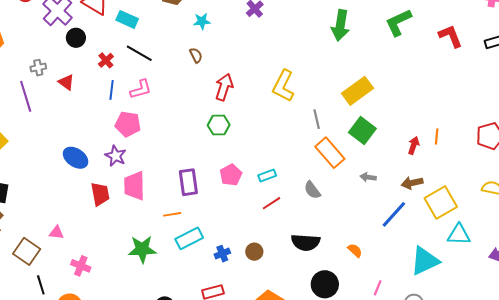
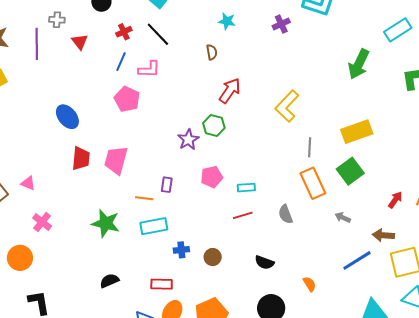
purple star: (116, 156) -> (188, 140), moved
purple rectangle: (188, 182) -> (167, 185), moved, size x0.6
black semicircle: (306, 242) -> (264, 262), size x0.7

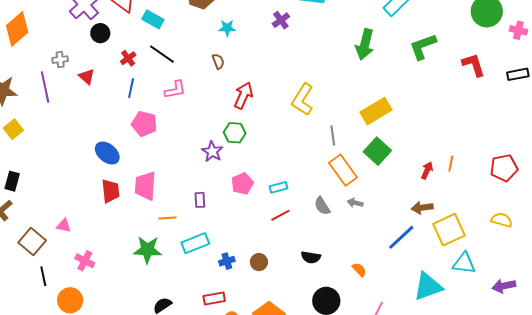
pink L-shape: (149, 69) -> (175, 90), moved
blue ellipse: (67, 117) -> (107, 153), moved
orange line: (144, 198) -> (167, 218), moved
gray arrow: (343, 218) -> (355, 203), moved

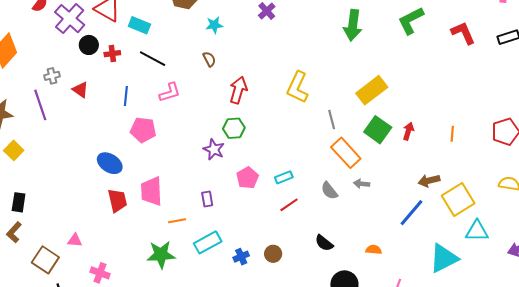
red cross: (128, 58) -> (112, 54), moved, turned 35
red arrow: (427, 170) -> (408, 131), moved
black semicircle: (311, 257) -> (324, 243), turned 36
orange semicircle: (359, 270) -> (374, 250), turned -35

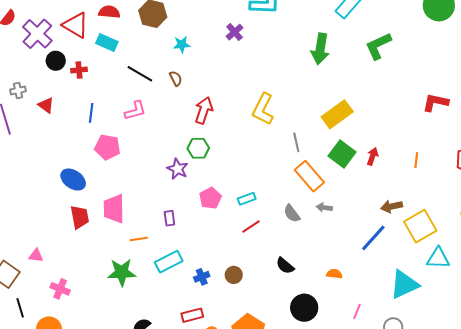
red L-shape: (463, 33) -> (435, 102), moved, turned -56
black line: (153, 59) -> (140, 74), moved

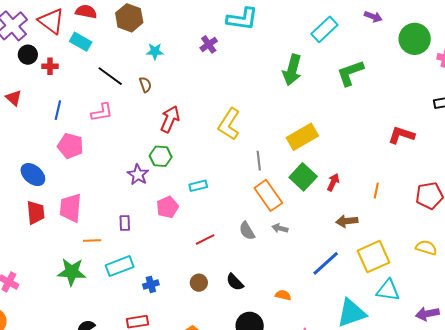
cyan rectangle: (247, 199) -> (198, 186), moved
brown arrow: (392, 206) -> (347, 221), moved
brown circle: (234, 275) -> (199, 283), moved

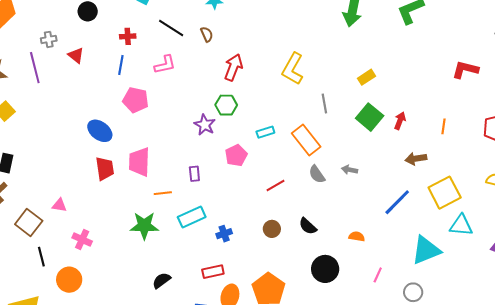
red cross: (50, 66) -> (128, 36), moved
yellow rectangle: (302, 137) -> (367, 77), size x0.6
orange rectangle: (268, 195) -> (306, 140), moved

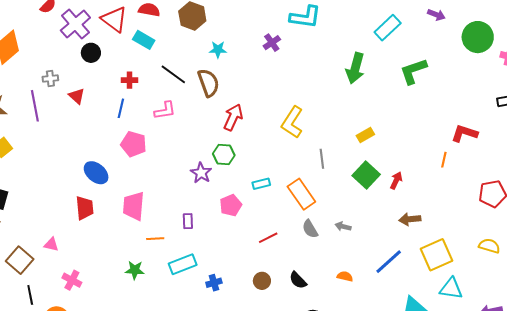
brown semicircle: (207, 34) -> (208, 83), size x1.8
orange line: (444, 126) -> (444, 160), moved
red trapezoid: (105, 169) -> (85, 208), moved
green star: (144, 226) -> (135, 270), size x0.7
orange semicircle: (357, 236) -> (345, 276), moved

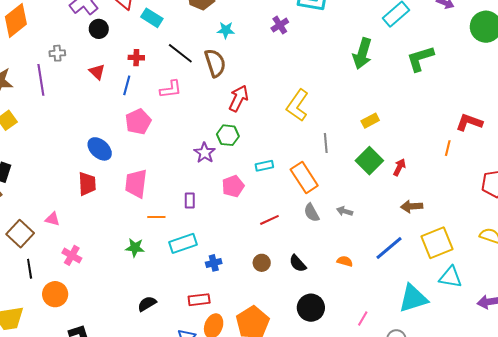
red triangle: (77, 96) -> (97, 72), moved
pink pentagon: (134, 144) -> (138, 122), turned 30

